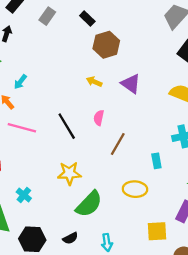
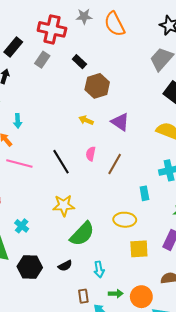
cyan arrow: (20, 82) -> (18, 121), turned -40
brown line: (118, 144) -> (115, 164), moved
yellow square: (157, 231) -> (139, 249), moved

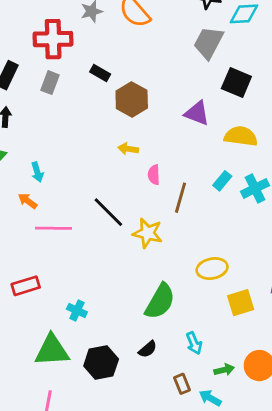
purple triangle: (120, 122) -> (197, 113), moved
pink semicircle: (91, 154) -> (154, 175), moved
cyan rectangle: (144, 193) -> (222, 181), moved, turned 64
yellow star: (64, 205) -> (148, 233), moved, turned 30

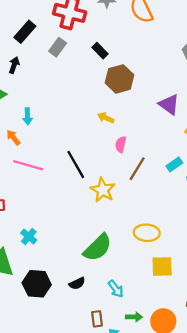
cyan arrow: (194, 343) -> (116, 289), turned -30

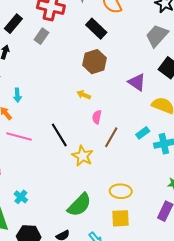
black rectangle: (100, 51) -> (96, 29), moved, size x1.5
yellow square: (162, 266) -> (120, 218), moved

